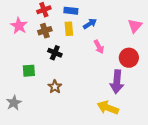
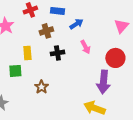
yellow rectangle: (69, 29) -> (27, 53), moved
brown cross: (45, 31) -> (46, 31), moved
black cross: (55, 53) -> (57, 53), moved, turned -32

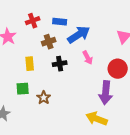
blue arrow: (76, 24) -> (79, 35), size x1.6
green square: (15, 71) -> (23, 89), moved

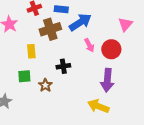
brown cross: (49, 42) -> (50, 29), size x1.5
black cross: (60, 64) -> (63, 66), moved
red circle: (118, 69) -> (111, 49), moved

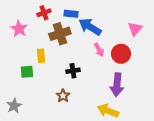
blue arrow: (80, 22) -> (90, 27), turned -115
green square: (24, 76) -> (27, 72), moved
brown star: (45, 85) -> (63, 96), moved

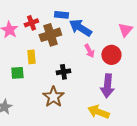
red cross: (44, 13) -> (31, 23), moved
brown star: (63, 96) -> (53, 97), size x1.5

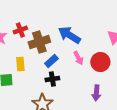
blue rectangle: (61, 15) -> (51, 61), moved, turned -48
purple arrow: (107, 86) -> (96, 93), size x0.7

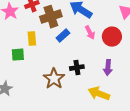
black cross: (52, 79) -> (77, 68), moved

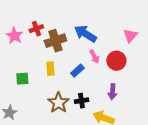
blue rectangle: (63, 36) -> (77, 71), moved
yellow rectangle: (32, 39) -> (50, 69), moved
black cross: (77, 68) -> (81, 101), moved

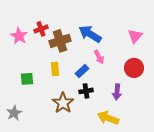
red circle: (116, 61) -> (134, 68), moved
black cross: (81, 101) -> (86, 91), moved

